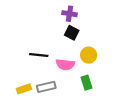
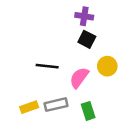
pink semicircle: (65, 65) -> (79, 78), turned 120
green rectangle: (86, 83) -> (88, 111), moved

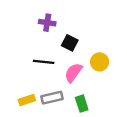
purple cross: (84, 16) -> (47, 23), moved
black square: (87, 39) -> (70, 43), moved

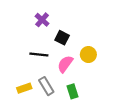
purple cross: (47, 23) -> (42, 20), turned 32
gray rectangle: (52, 98) -> (46, 86), turned 72

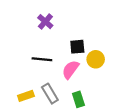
black square: (62, 38) -> (77, 47), moved, turned -32

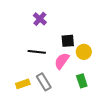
green rectangle: (78, 99) -> (82, 81), moved

